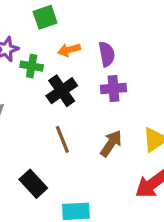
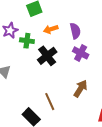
purple cross: (113, 88) -> (81, 53), turned 35
brown line: (62, 139) -> (50, 102), moved

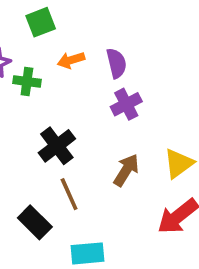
purple cross: (81, 53) -> (126, 104), turned 35
black cross: (47, 56) -> (57, 146), moved

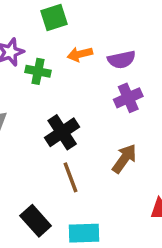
purple semicircle: (116, 63) -> (121, 60), turned 88
black rectangle: (35, 222) -> (36, 221), moved

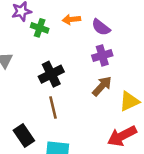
purple semicircle: (121, 60) -> (101, 27), turned 42
brown arrow: (124, 159) -> (102, 86), moved

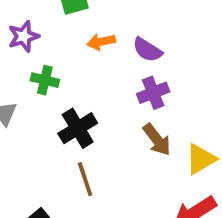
green cross: (40, 28) -> (45, 80), moved
brown arrow: (102, 86) -> (157, 140), turned 105

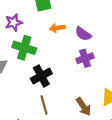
green cross: (45, 80) -> (24, 48), size x1.5
brown arrow: (157, 140) -> (84, 107), moved

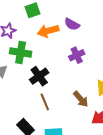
orange arrow: (57, 28) -> (48, 31), size x1.5
purple semicircle: (83, 34) -> (72, 24), moved

